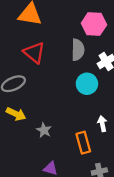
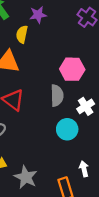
gray star: (44, 130) -> (26, 177), size x1.5

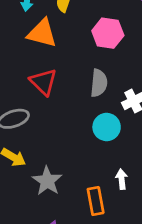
pink hexagon: (72, 69) -> (108, 33), moved

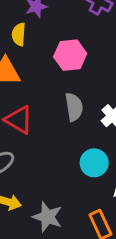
cyan circle: (107, 127) -> (94, 163), moved

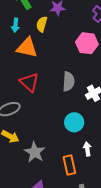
pink hexagon: (70, 55) -> (87, 43), moved

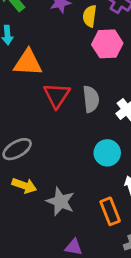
yellow semicircle: (42, 24) -> (90, 16), moved
red triangle: (29, 82) -> (57, 95), moved, turned 30

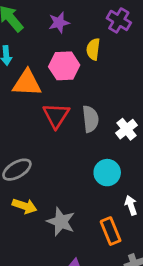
yellow semicircle: (90, 16) -> (93, 49), moved
pink hexagon: (107, 44) -> (64, 66), moved

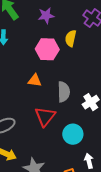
orange triangle: (27, 83) -> (35, 80), moved, size x0.6
red triangle: (56, 115) -> (45, 116), moved

